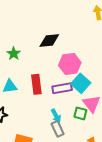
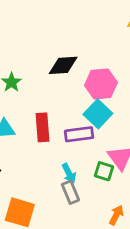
pink hexagon: (70, 64) -> (101, 84), moved
cyan square: (81, 83) -> (98, 114), moved

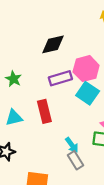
black diamond: (63, 65) -> (53, 44), moved
purple rectangle: (79, 134) -> (60, 78), moved

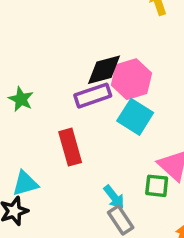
black diamond: (53, 44) -> (104, 70), moved
cyan triangle: (14, 118) -> (25, 183), moved

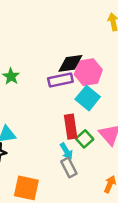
red rectangle: (70, 147) -> (71, 127), moved
green square: (157, 186) -> (85, 139), moved, turned 35

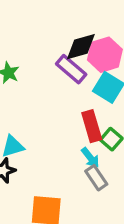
purple rectangle: (60, 80) -> (71, 69), turned 60

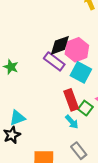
gray rectangle: (96, 178) -> (79, 151), moved

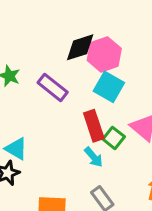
purple rectangle: (54, 61) -> (53, 87), moved
cyan triangle: (17, 118) -> (16, 149), turned 49

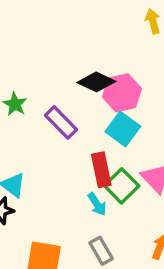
black diamond: (80, 47) -> (96, 82), turned 36
green square: (114, 138) -> (122, 186), size x1.4

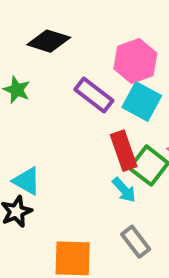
black diamond: (96, 82) -> (49, 41), moved
purple rectangle: (61, 122) -> (94, 95), moved

